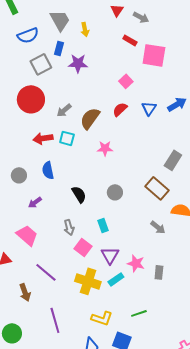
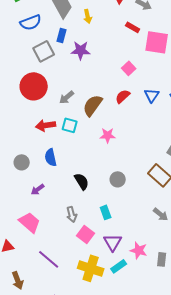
brown arrow: (25, 292) -> (18, 280), moved

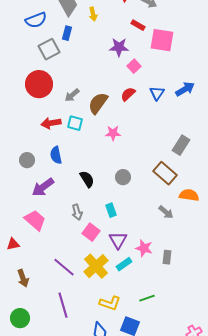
purple star: (81, 50) -> (119, 47), moved
purple arrow: (38, 189) -> (43, 187), size x1.6
purple line: (49, 259) -> (64, 267), moved
yellow cross: (91, 268) -> (96, 266), turned 30

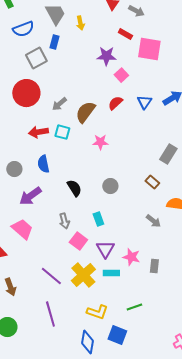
brown rectangle: (165, 173) -> (152, 182), size x0.6
cyan rectangle: (124, 264) -> (111, 273), turned 35

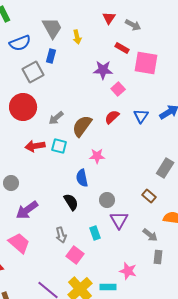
blue semicircle: (43, 164) -> (82, 178), moved
purple triangle: (105, 249) -> (119, 220), moved
gray rectangle: (154, 266) -> (158, 257), moved

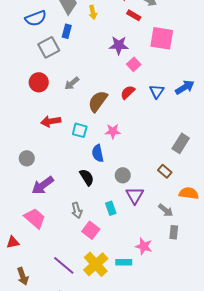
red rectangle: (122, 48) -> (134, 15), moved
red circle: (23, 107) -> (39, 82), size x0.7
gray arrow: (56, 118) -> (72, 83), moved
cyan square: (59, 146) -> (80, 130), moved

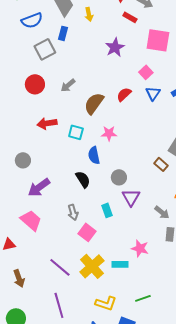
purple star: (119, 45) -> (115, 47), turned -30
pink square: (134, 64) -> (146, 72), moved
brown rectangle: (165, 171) -> (161, 164), moved

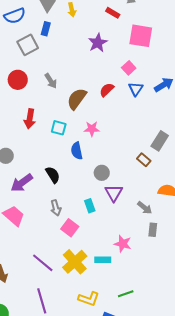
gray arrow: (68, 85) -> (51, 81), turned -84
red arrow: (47, 123) -> (30, 119), turned -72
black semicircle: (83, 179) -> (53, 175), moved

